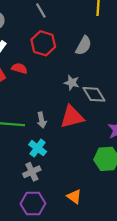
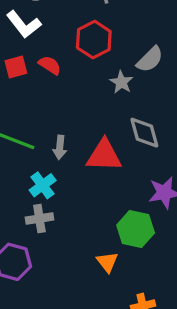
gray star: (72, 83) -> (121, 82), moved
gray cross: (32, 172) -> (39, 219), moved
orange triangle: (74, 197) -> (107, 262), moved

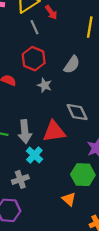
gray star: (121, 82) -> (45, 85), moved
gray arrow: (60, 147) -> (25, 132), size x1.5
cyan cross: (43, 185) -> (34, 155), moved

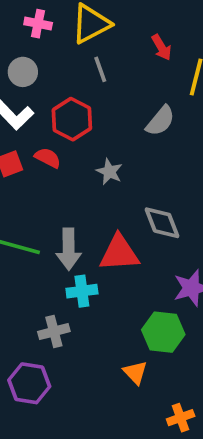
red arrow: (51, 12) -> (161, 47), moved
red hexagon: (34, 59) -> (72, 119), moved
gray semicircle: (72, 65) -> (160, 121), moved
cyan cross: (34, 155) -> (82, 291), turned 35

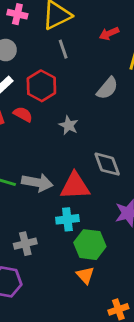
red arrow: (161, 47) -> (109, 34), turned 96
gray arrow: (69, 249) -> (37, 183), turned -80
cyan cross: (82, 291) -> (67, 219), moved
green hexagon: (163, 332) -> (90, 245), moved

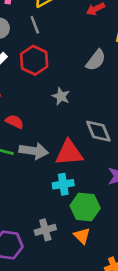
gray line: (63, 49) -> (35, 25), moved
red semicircle: (23, 114) -> (15, 122), moved
gray cross: (25, 244) -> (45, 230), moved

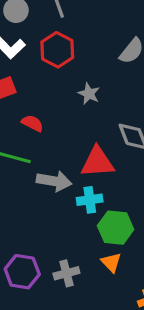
gray arrow: (34, 151) -> (54, 181), moved
gray cross: (45, 230) -> (66, 273), moved

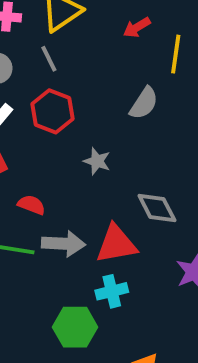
gray arrow: (54, 181) -> (63, 244), moved
green hexagon: (116, 228) -> (75, 327), moved

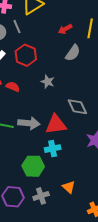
red arrow: (137, 27) -> (65, 29), moved
gray line: (49, 59) -> (17, 27), moved
red semicircle: (31, 205) -> (13, 87), moved

